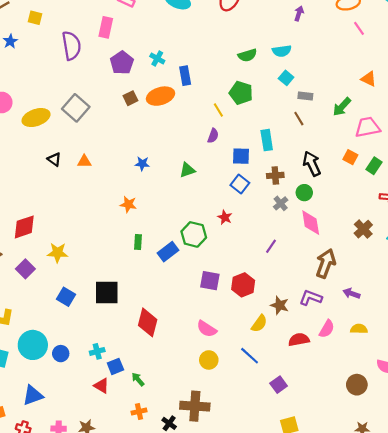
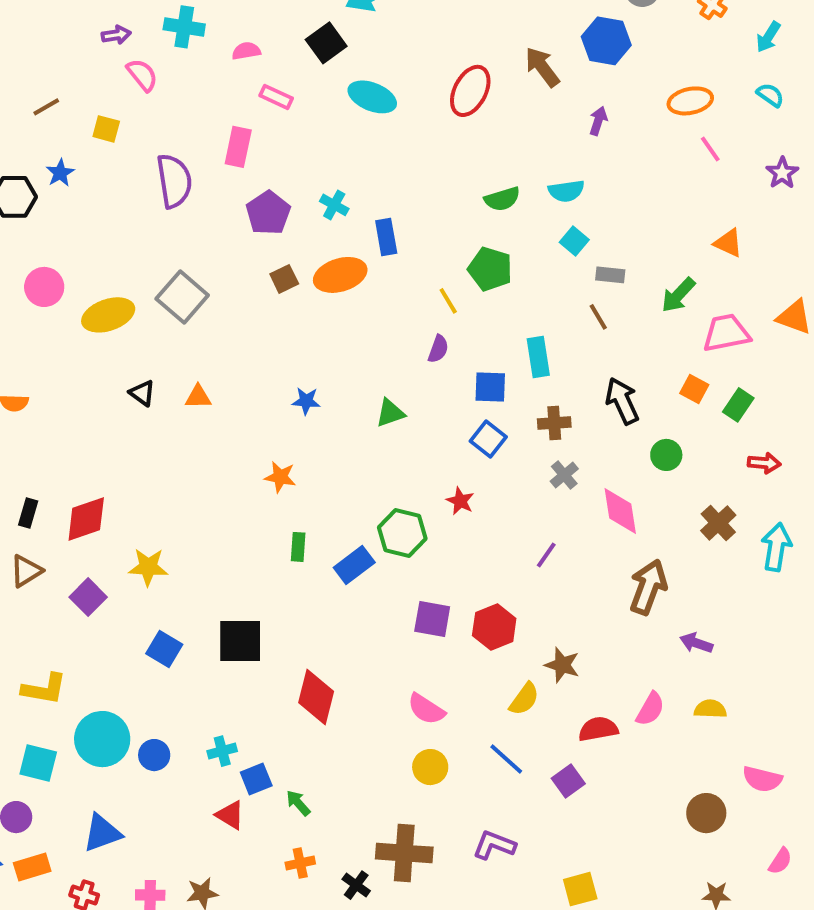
green circle: (304, 193) -> (666, 455), moved
purple L-shape: (311, 298) -> (494, 845), moved
purple square: (279, 385) -> (568, 781), moved

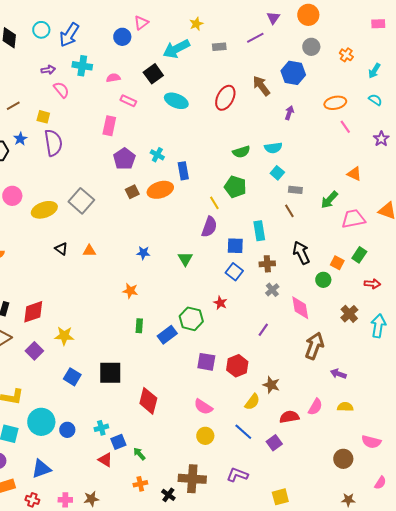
purple semicircle: (174, 181) -> (53, 143), moved
purple semicircle: (438, 349) -> (209, 227), size x1.5
orange square: (694, 389) -> (337, 263), moved
green triangle: (390, 413) -> (185, 259), turned -42

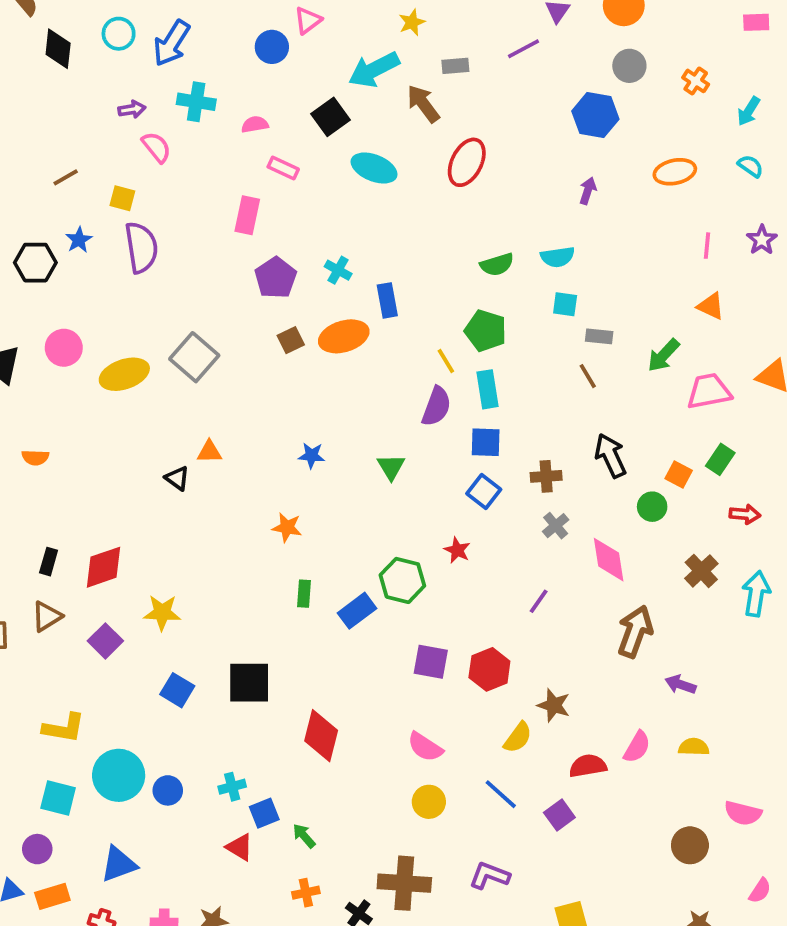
brown arrow: (261, 86) -> (423, 104), moved
pink line: (345, 127) -> (707, 246), moved, turned 40
cyan square: (277, 173) -> (565, 304), turned -32
cyan rectangle: (259, 231) -> (488, 389), moved
black triangle: (61, 249) -> (177, 478), moved

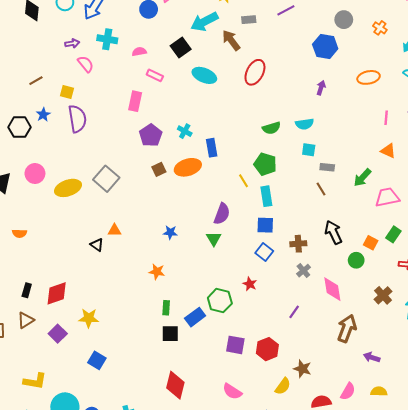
purple semicircle: (436, 406) -> (222, 214), moved
black square: (249, 683) -> (170, 334), moved, size x0.7

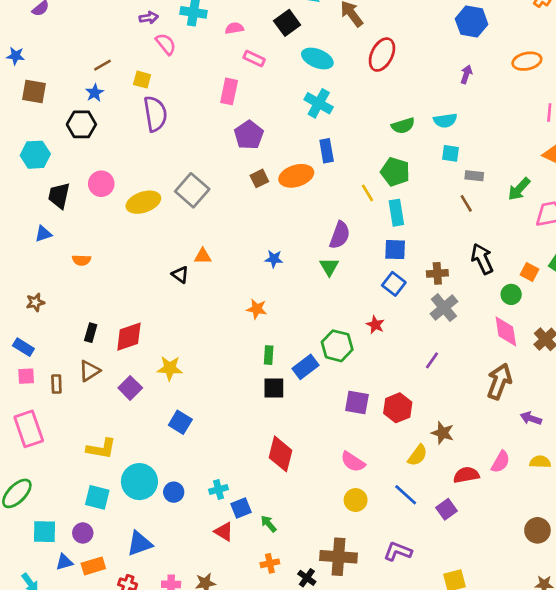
blue star: (43, 115) -> (95, 93), moved
cyan cross: (185, 131) -> (319, 103), moved, size x1.5
gray cross: (303, 271) -> (444, 308), size x1.5
pink diamond: (332, 289) -> (506, 331), moved

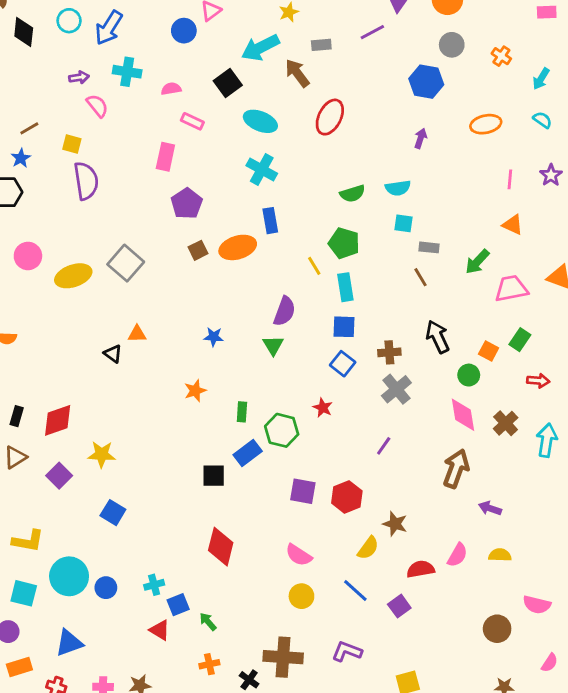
orange star: (257, 309) -> (195, 391), turned -30
green rectangle: (269, 355) -> (242, 412), moved

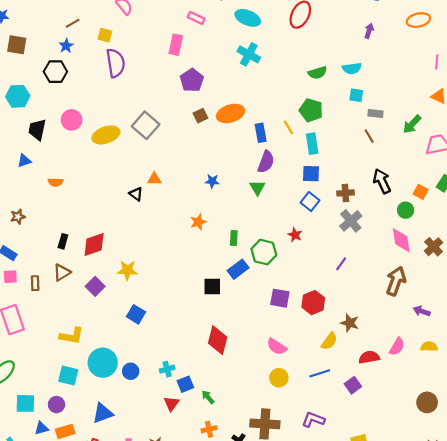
blue rectangle: (270, 221) -> (261, 133), moved
blue line: (355, 590) -> (320, 373), turned -60
red triangle: (160, 630) -> (171, 403), turned 35

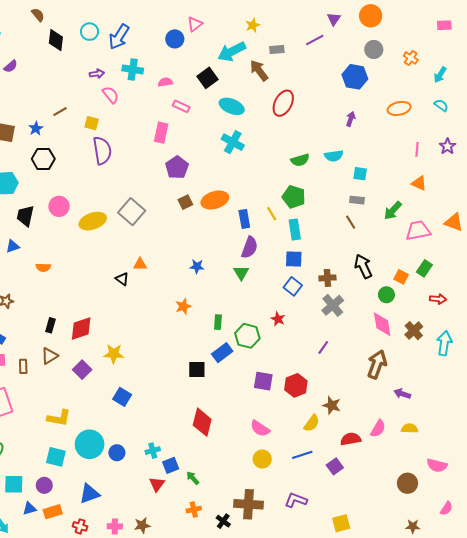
blue star: (66, 46) -> (36, 128), moved
cyan square: (356, 95) -> (360, 174), moved

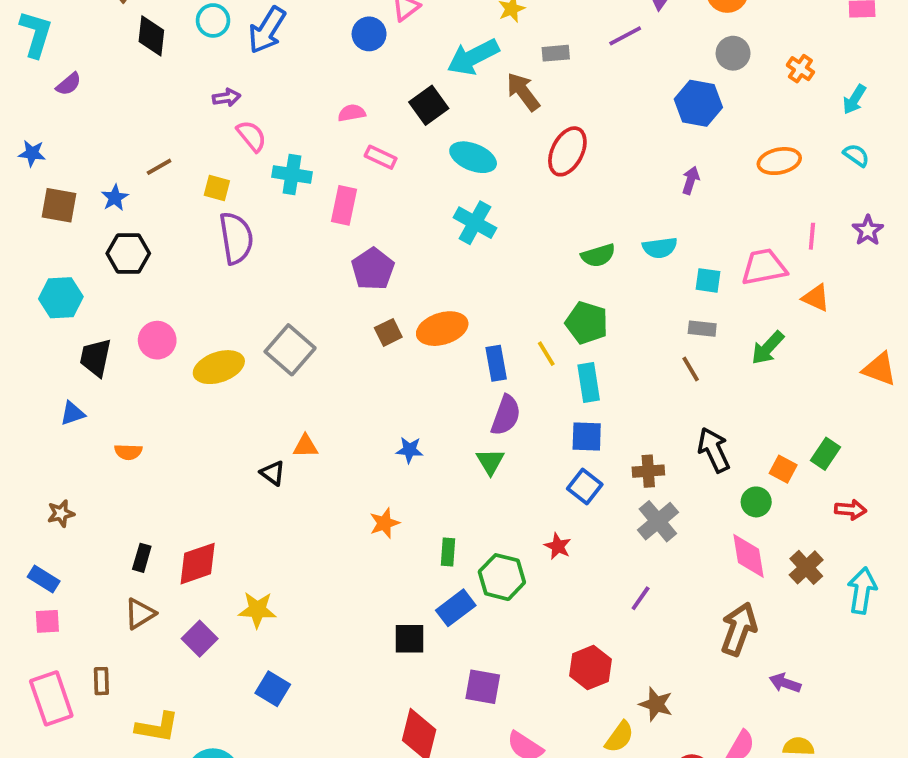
cyan cross: (133, 69) -> (292, 175), moved
pink trapezoid: (418, 231) -> (764, 267), moved
brown rectangle: (23, 366) -> (101, 681), moved
purple square: (263, 381) -> (483, 687), moved

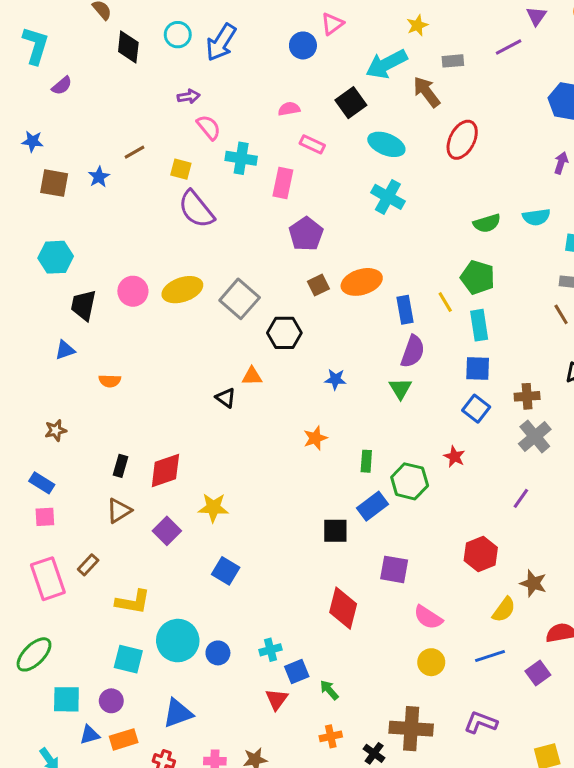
purple semicircle: (236, 238) -> (196, 209), turned 150
black hexagon: (128, 253) -> (284, 333), moved
yellow ellipse: (219, 367) -> (182, 290), moved
brown rectangle: (101, 681) -> (88, 565), turned 45

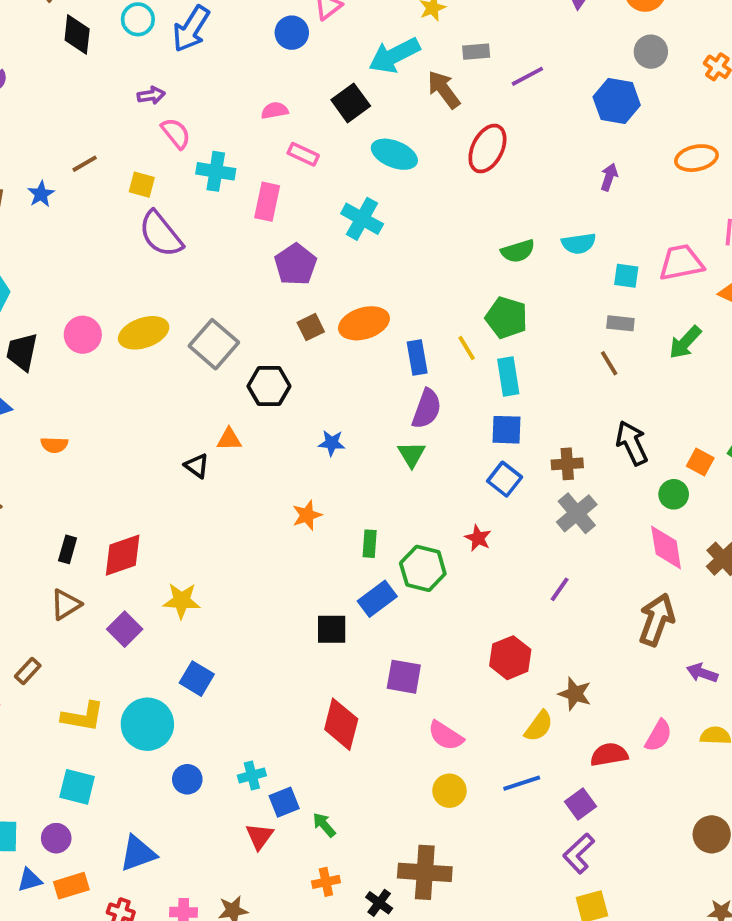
purple line: (509, 47) -> (527, 76), moved
cyan cross: (388, 197) -> (362, 219), moved
cyan circle: (178, 641) -> (147, 724), moved
purple L-shape: (481, 722) -> (579, 853), moved, turned -64

